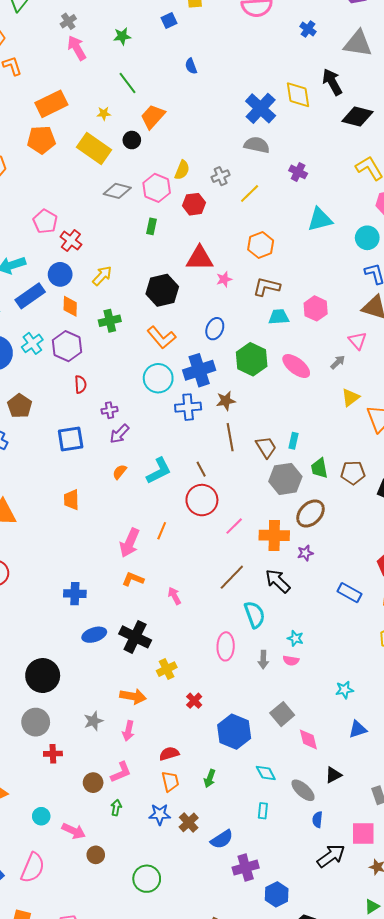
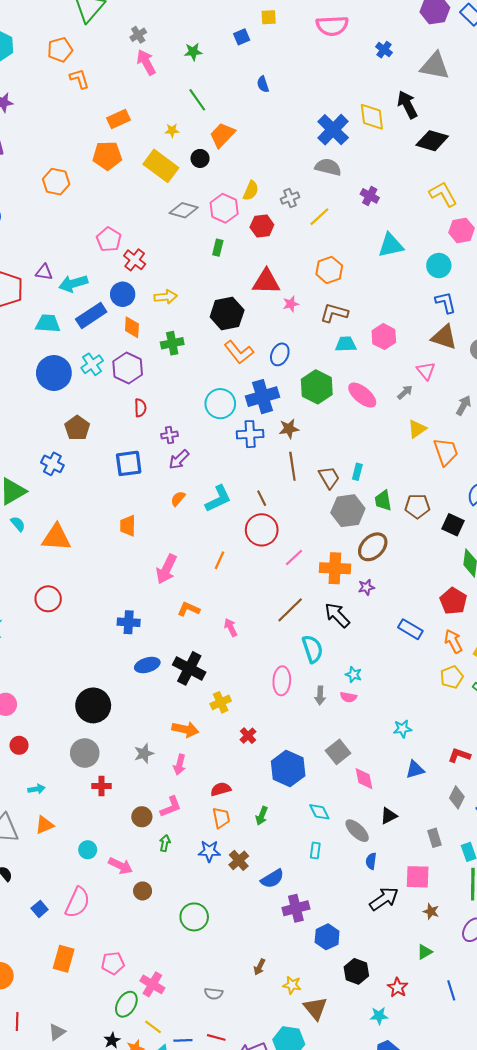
orange rectangle: (51, 104) -> (118, 119), size x0.7
yellow arrow: (102, 276) -> (166, 297), turned 40
orange L-shape: (161, 337) -> (239, 352), moved
pink arrow: (130, 543) -> (166, 569), moved

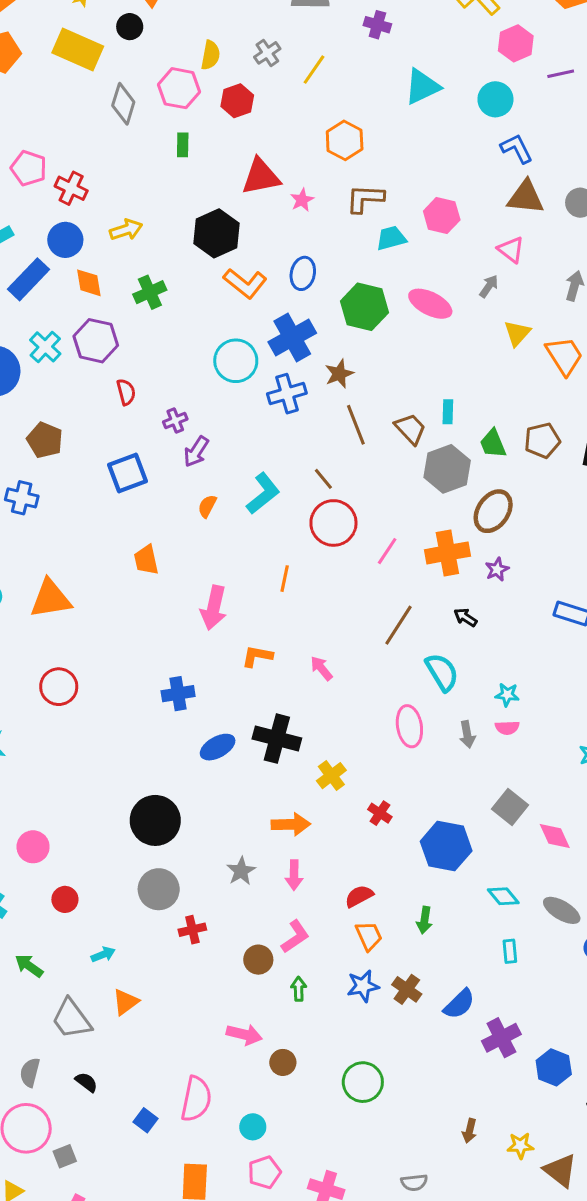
gray diamond: (184, 210) -> (123, 104), turned -76
black arrow: (337, 615) -> (465, 617), size x0.6
cyan circle: (88, 850) -> (253, 1127), moved

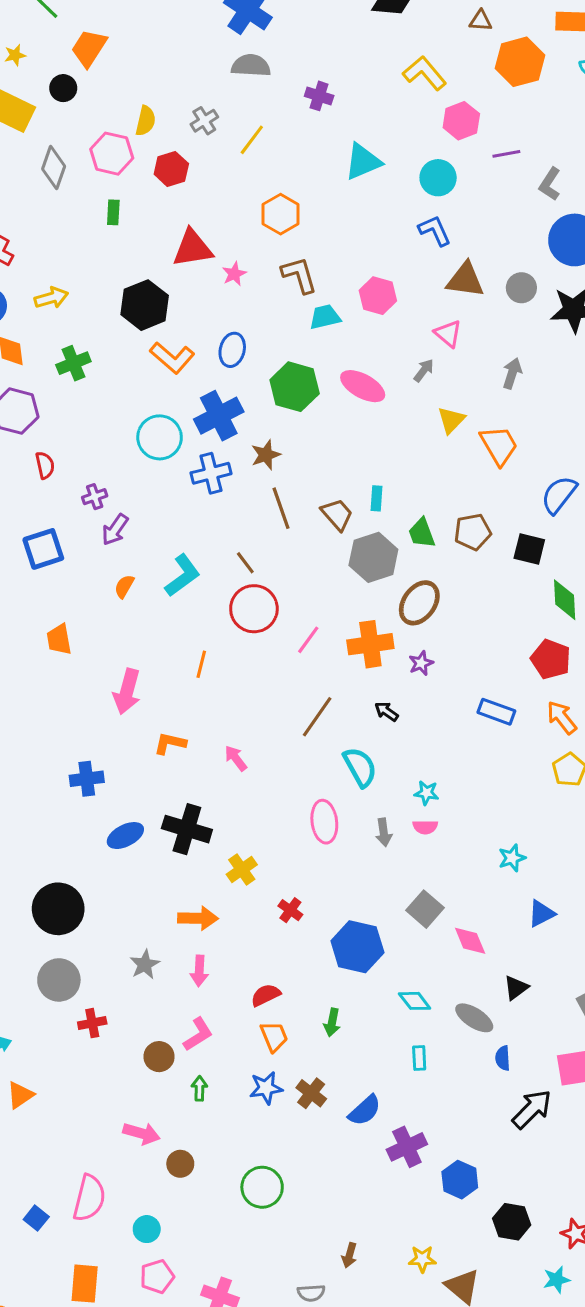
blue L-shape: (517, 148) -> (435, 231), moved
brown L-shape: (365, 199) -> (299, 275), turned 69
brown arrow: (469, 1131) -> (349, 1255), moved

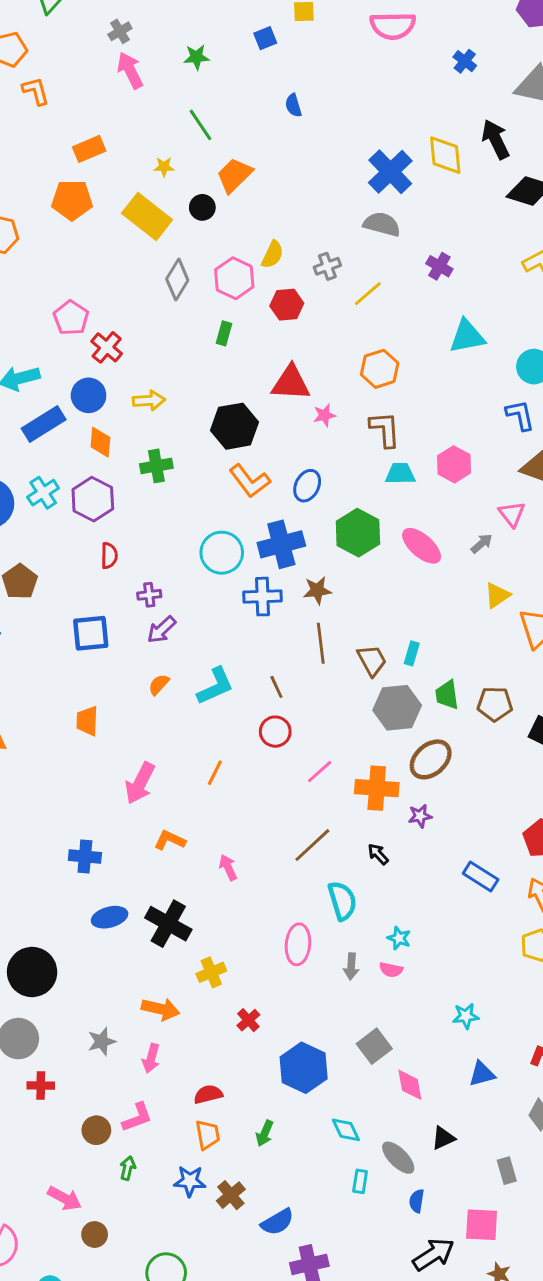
red circle: (254, 609) -> (275, 732), size x0.7
cyan rectangle: (419, 1058) -> (360, 1181), moved

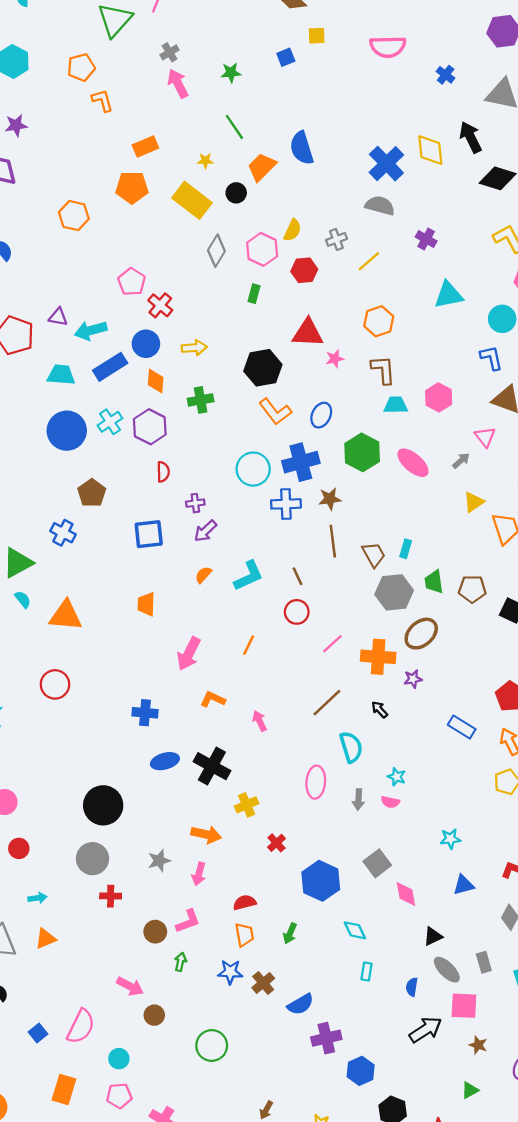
blue semicircle: (293, 105) -> (302, 148), moved, size x1.8
gray ellipse: (398, 1158) -> (447, 970), moved

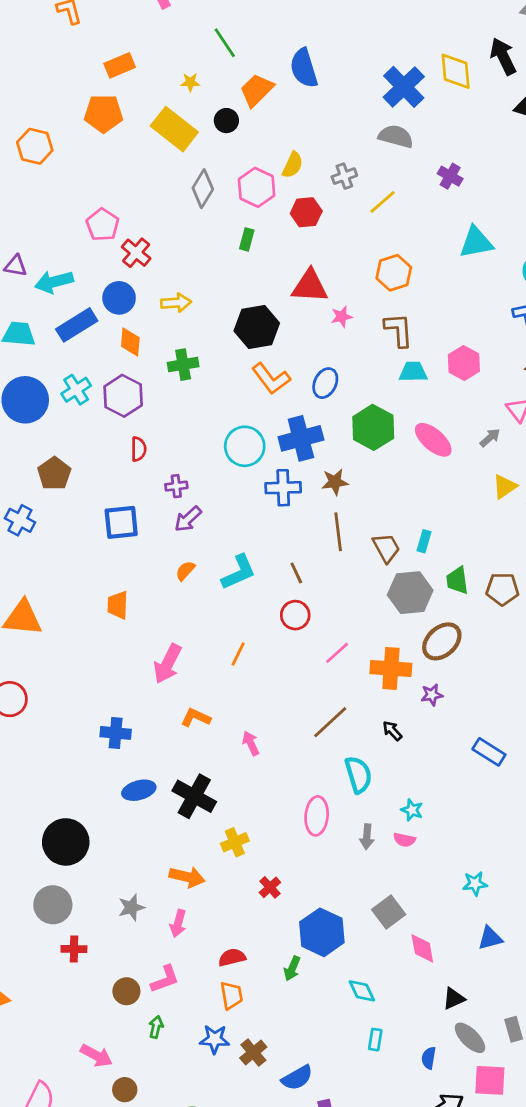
green arrow: (290, 933) -> (292, 968), moved

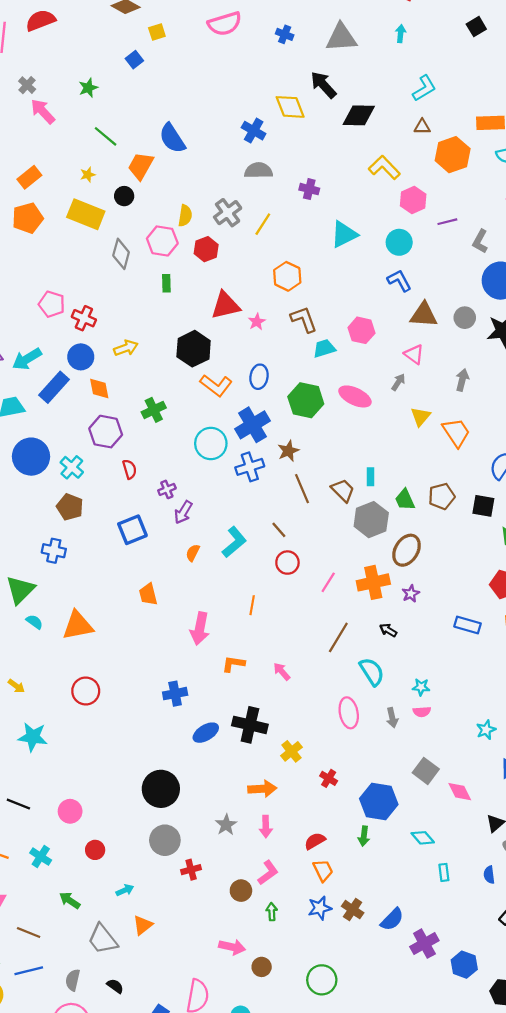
blue cross: (404, 87) -> (254, 131), size x0.7
gray cross: (344, 176) -> (228, 213), size x1.4
green cross: (183, 365) -> (154, 410), moved
cyan cross: (76, 390) -> (72, 467), moved

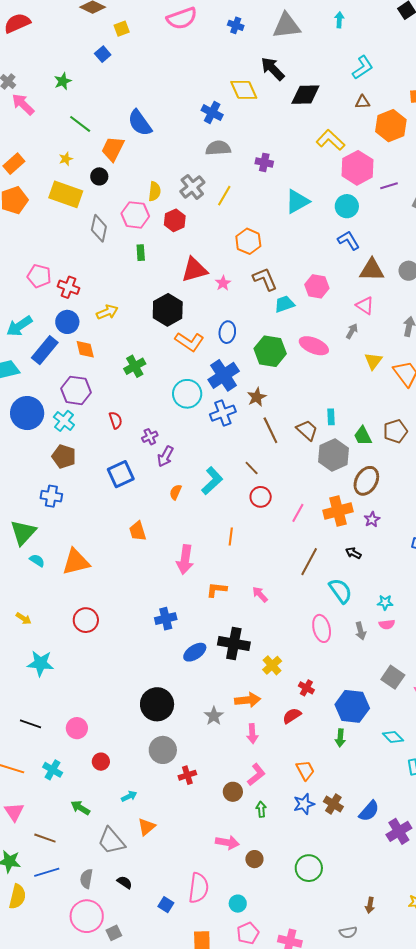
pink hexagon: (413, 200) -> (357, 168), size x1.4
purple hexagon: (106, 432) -> (76, 390), moved
gray star: (226, 825) -> (214, 716), moved
red semicircle: (315, 841) -> (292, 716), moved

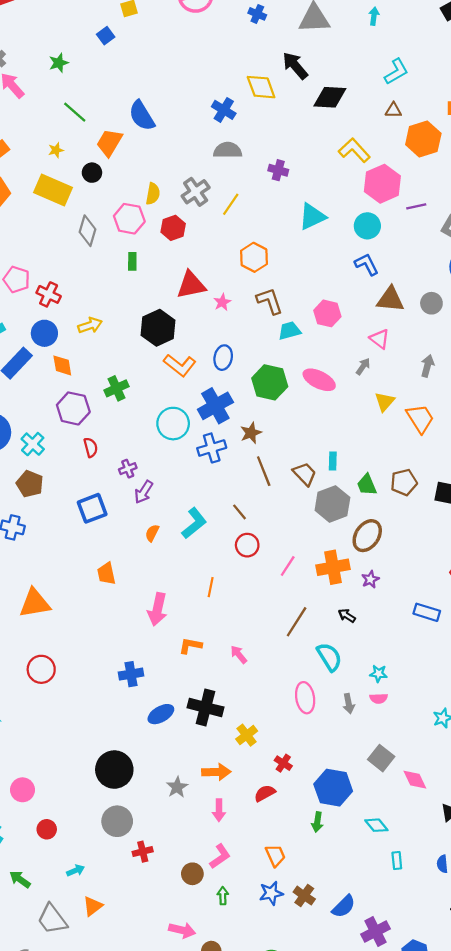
purple hexagon: (76, 390) -> (73, 408), moved

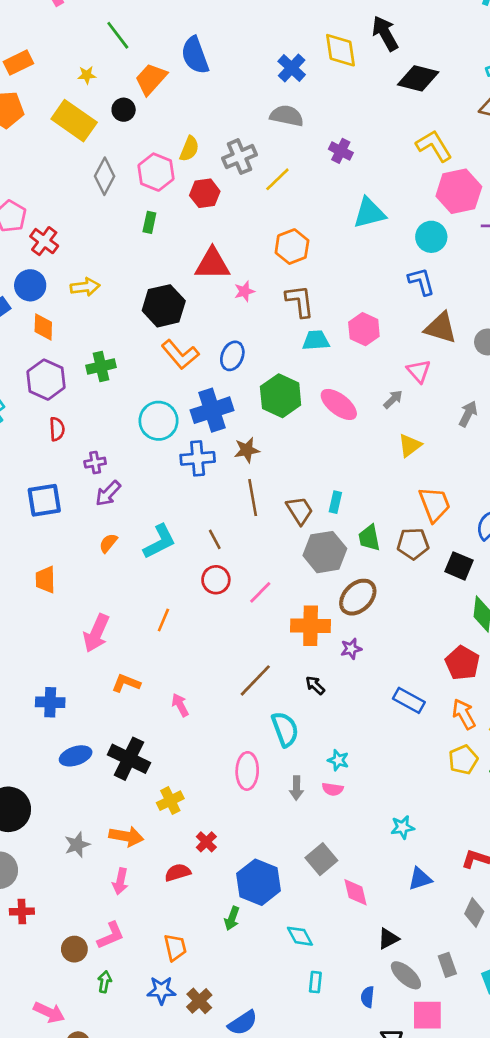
orange trapezoid: (420, 418) -> (435, 504), moved
pink line: (288, 566) -> (260, 592), moved

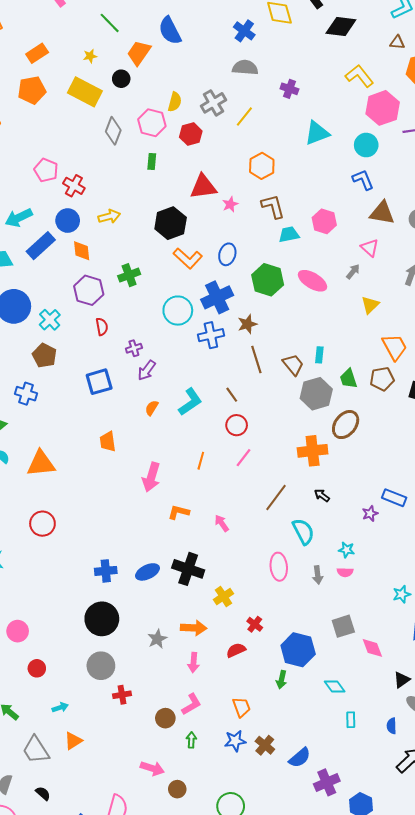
pink line: (260, 592) -> (243, 458), moved
purple star: (351, 649) -> (370, 514), moved
blue cross: (50, 702) -> (106, 571), moved
gray square: (321, 859) -> (343, 626), turned 30

